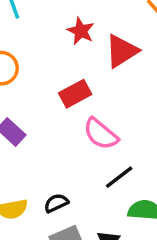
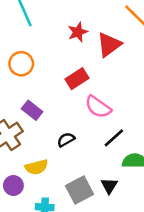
red star: (81, 31) -> (78, 32), turned 30
black semicircle: (56, 203) -> (66, 140), moved

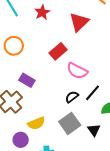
red star: (78, 32) -> (42, 12), moved
black semicircle: (66, 140) -> (72, 97), moved
gray square: (79, 190) -> (70, 123), moved

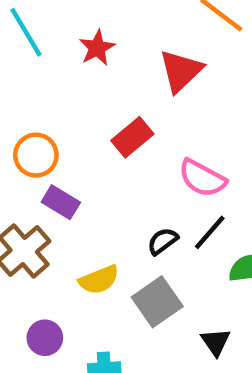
orange circle: (14, 46) -> (36, 155), moved
pink semicircle: (77, 71) -> (202, 178), moved
yellow semicircle: (36, 123) -> (99, 280), moved
black triangle: (94, 130) -> (216, 342), moved

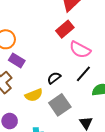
red rectangle: (132, 137) -> (65, 29), moved
black semicircle: (163, 241) -> (54, 78), moved

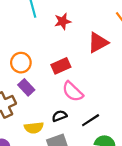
red rectangle: (65, 29) -> (61, 66), moved
pink semicircle: (80, 50) -> (73, 92), moved

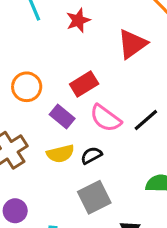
purple rectangle: (26, 87) -> (62, 116), moved
black line: (91, 120) -> (146, 120), moved
yellow semicircle: (34, 128) -> (60, 154), moved

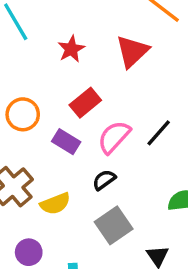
red star: (78, 20) -> (71, 49), moved
pink semicircle: (106, 118) -> (114, 137), turned 104
yellow semicircle: (60, 154) -> (55, 204), moved

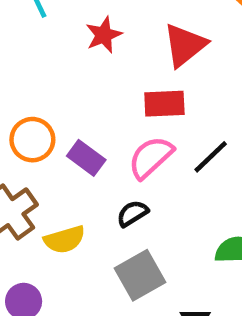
red rectangle: (85, 103) -> (164, 104), moved, turned 32
orange circle: (23, 114) -> (32, 140), moved

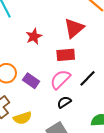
red star: (104, 35) -> (34, 36), moved
black semicircle: (133, 213) -> (64, 102), moved

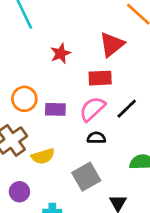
purple rectangle: (31, 81) -> (55, 109), turned -35
black semicircle: (64, 102) -> (96, 138), turned 32

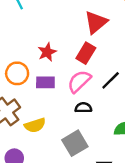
red star: (61, 53) -> (47, 52), moved
red rectangle: (100, 78) -> (86, 53), turned -55

